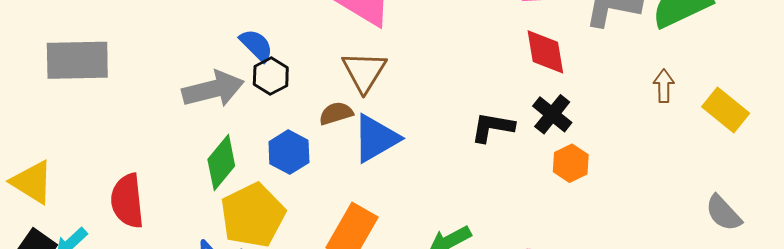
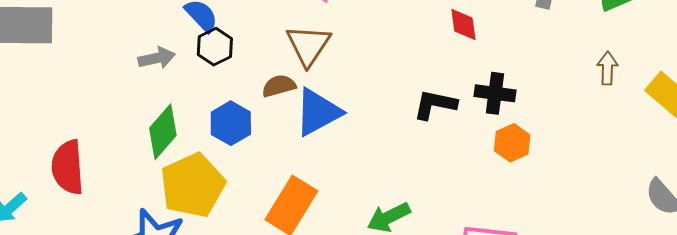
red diamond: (545, 52) -> (463, 25), moved, size x0.7
gray arrow: (213, 89) -> (157, 58), size x0.6
black cross: (552, 114) -> (495, 93), turned -33

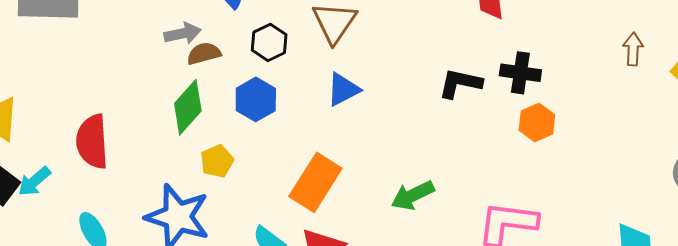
black hexagon: (215, 47) -> (269, 42), moved
brown semicircle: (279, 86) -> (204, 53), moved
blue triangle: (318, 112) -> (343, 89), size x0.7
yellow pentagon: (193, 185) -> (217, 161), size x0.5

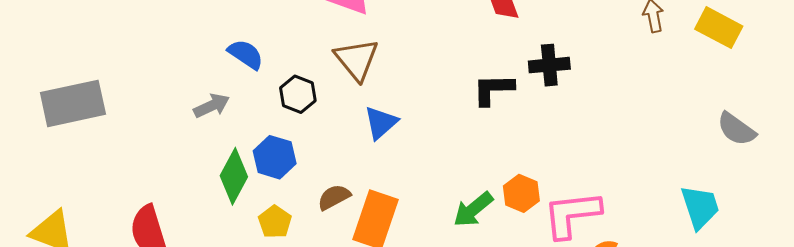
brown semicircle: (204, 53) -> (334, 197), moved
blue hexagon: (256, 99) -> (275, 157), moved
orange hexagon: (537, 123) -> (521, 193), moved

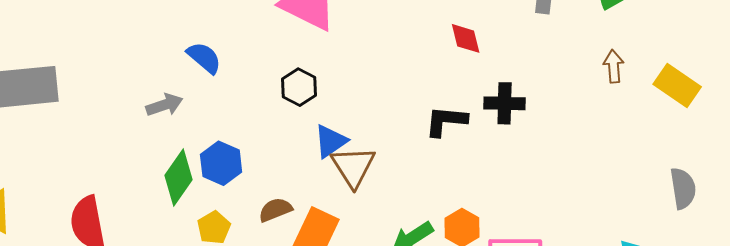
brown triangle: (357, 60) -> (353, 167), moved
black hexagon: (298, 94) -> (299, 87), moved
gray semicircle: (736, 129) -> (683, 188), turned -141

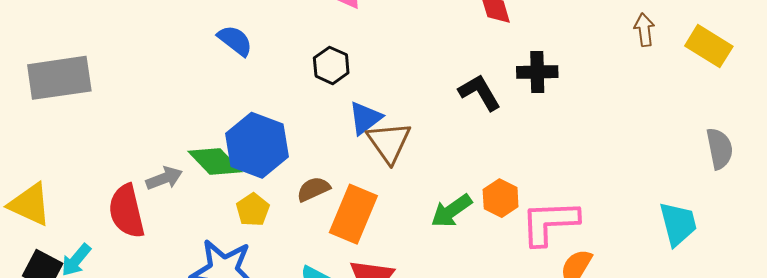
gray arrow: (164, 105) -> (164, 178), moved
black L-shape: (446, 121) -> (480, 92), turned 57
blue hexagon: (221, 163) -> (257, 145), size x1.5
green diamond: (178, 177) -> (215, 161), turned -76

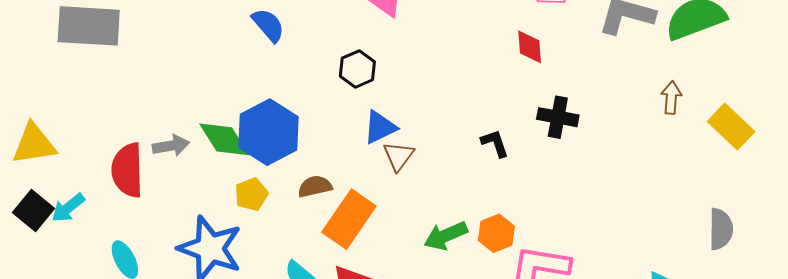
black L-shape: (480, 92) -> (495, 143), moved, size x0.7
brown triangle: (389, 142) -> (399, 156), size x0.7
yellow triangle: (30, 204) -> (34, 144), turned -45

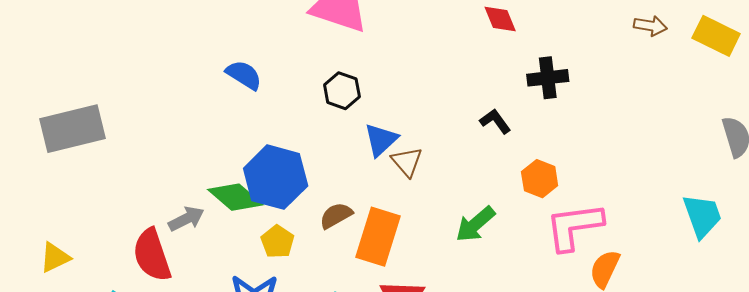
brown arrow: (671, 98) -> (650, 26), turned 112
yellow triangle: (34, 144) -> (55, 257), size x0.7
orange hexagon: (496, 233) -> (540, 179), moved

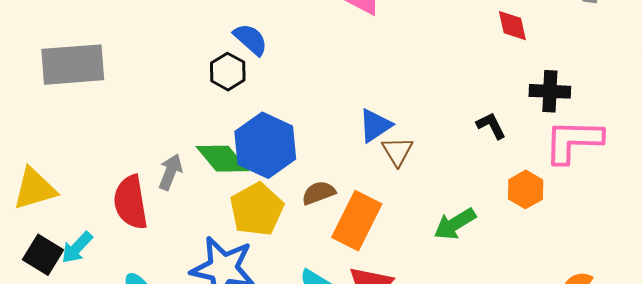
black hexagon: (342, 91) -> (228, 72), moved
gray arrow: (186, 219) -> (170, 172), turned -51
pink L-shape: (574, 226) -> (573, 141), moved
yellow pentagon: (277, 242) -> (257, 209), size x1.6
yellow triangle: (55, 257) -> (35, 189), size x1.4

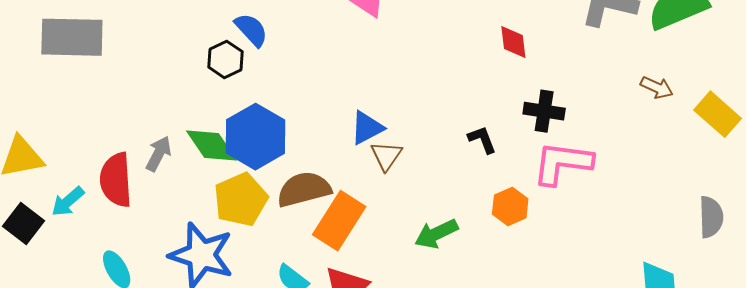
brown semicircle: (319, 193) -> (304, 189), size x1.6
cyan arrow: (77, 248) -> (68, 202), moved

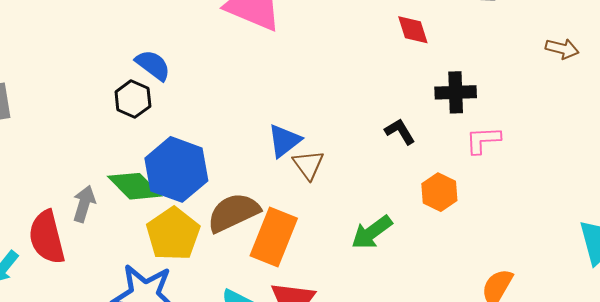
pink L-shape: (562, 163) -> (483, 140), size x0.6

